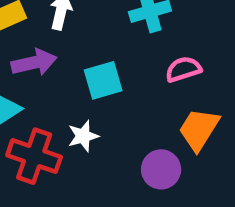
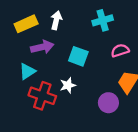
cyan square: (103, 80) -> (78, 56), turned 36

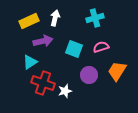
pink semicircle: (120, 51) -> (101, 47), moved
white star: (68, 85) -> (65, 91), moved
purple circle: (108, 103) -> (89, 75), moved

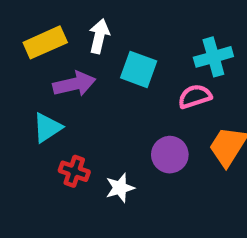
cyan cross: (95, 18) -> (213, 57), moved
cyan square: (74, 49) -> (139, 69), moved
red cross: (43, 83) -> (74, 171), size x0.6

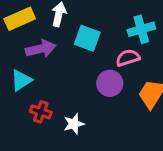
purple circle: (170, 155) -> (110, 83), moved

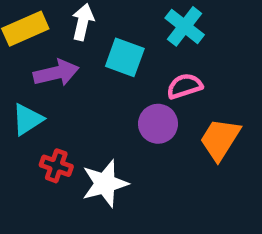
cyan cross: (141, 29) -> (185, 26), moved, turned -36
white star: (74, 124) -> (105, 183), size x1.5

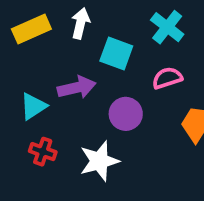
purple arrow: (56, 73) -> (77, 87), moved
purple circle: (158, 124) -> (126, 114), moved
red cross: (56, 166) -> (43, 152), moved

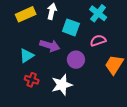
purple arrow: (77, 87) -> (50, 46), turned 30

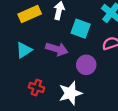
cyan triangle: (27, 56) -> (24, 50), moved

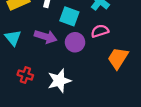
cyan triangle: (24, 50) -> (13, 38), turned -36
purple circle: (86, 65) -> (75, 42), moved

